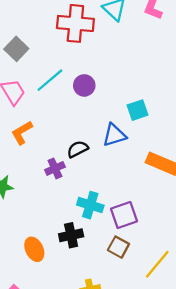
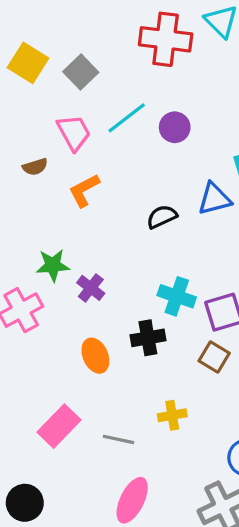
purple cross: (55, 168) -> (91, 288), moved, turned -30

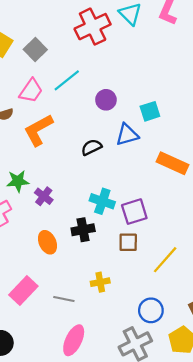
red cross: (166, 39) -> (93, 27), turned -32
purple circle: (175, 127) -> (106, 100), moved
pink trapezoid: (74, 133) -> (31, 91), turned 64
orange L-shape: (84, 190) -> (38, 130), size x1.4
brown square: (214, 357) -> (128, 242), turned -30

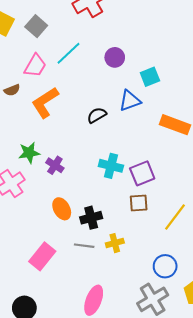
purple circle: (106, 100) -> (115, 57), moved
black cross: (83, 230) -> (91, 218), moved
gray line: (64, 299) -> (84, 246), moved

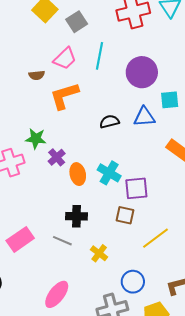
cyan line: (68, 53) -> (100, 56), turned -52
purple circle: (115, 57) -> (142, 72), size x1.6
orange ellipse: (62, 209) -> (78, 174), moved
yellow cross: (115, 243) -> (99, 253), moved, turned 36

